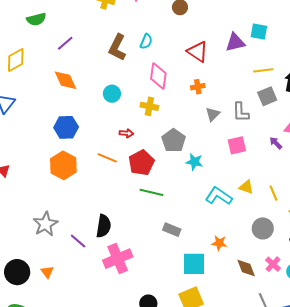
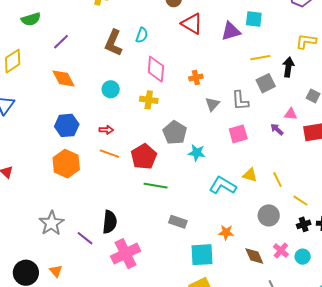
red triangle: (198, 52) -> (192, 24), moved
red arrow: (126, 133) -> (106, 130), moved

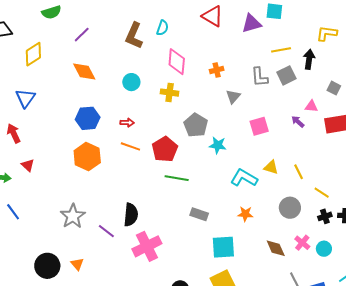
gray L-shape: (240, 101) -> (259, 77), moved
orange star: (226, 232) -> (245, 214), moved

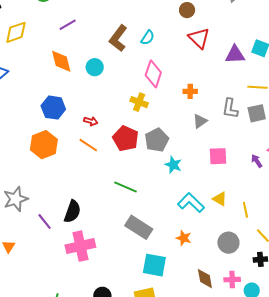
cyan circle: (131, 82) -> (95, 67), moved
red pentagon: (165, 149) -> (126, 138), moved, turned -30
gray rectangle: (199, 214) -> (139, 227), size x1.5
pink cross: (302, 243) -> (232, 280), turned 35

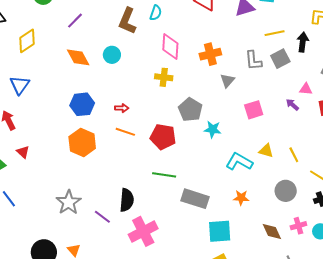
orange cross: (190, 91) -> (210, 54), size x1.5
red pentagon: (126, 138) -> (163, 137), moved
green line: (126, 187) -> (164, 175), moved

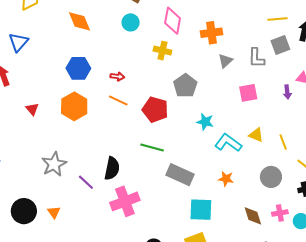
cyan circle: (112, 55) -> (131, 22), moved
gray L-shape: (253, 61) -> (256, 58), moved
purple arrow: (292, 105) -> (287, 92), turned -144
cyan star: (213, 129) -> (205, 122), moved
red triangle: (23, 152) -> (32, 109), moved

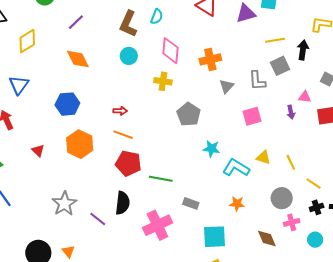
blue hexagon: (78, 68) -> (67, 104), moved
red pentagon: (155, 110) -> (128, 163), moved
gray rectangle: (180, 175) -> (191, 203), size x0.6
pink cross: (125, 201) -> (157, 225), moved
pink cross: (280, 213) -> (292, 222), moved

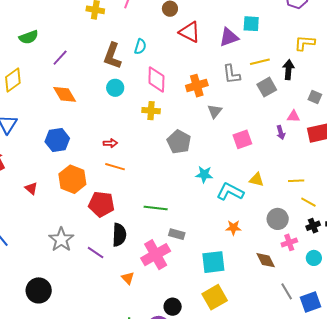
gray L-shape: (257, 81) -> (231, 74), moved
yellow line: (291, 162) -> (296, 181), moved, turned -63
red pentagon: (128, 163) -> (101, 204), moved
gray rectangle: (191, 203) -> (177, 234), moved
orange triangle: (68, 251) -> (128, 278), moved

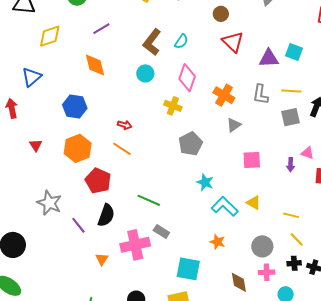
orange cross: (197, 86) -> (224, 95), turned 30
gray star: (61, 240) -> (49, 203), turned -30

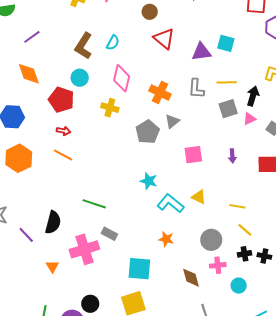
gray pentagon: (191, 144) -> (148, 132), moved
pink triangle: (307, 153) -> (249, 119), moved, turned -40
red pentagon: (98, 181) -> (61, 100), moved

